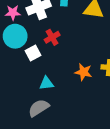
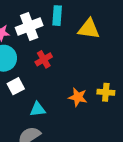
white square: (33, 53) -> (16, 86), moved

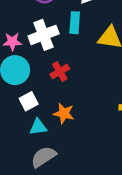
orange star: (78, 97) -> (64, 113), moved
cyan triangle: (38, 109) -> (38, 127), moved

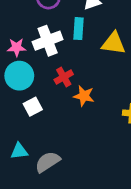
orange star: (64, 113) -> (84, 96), moved
cyan triangle: (38, 127) -> (19, 151), moved

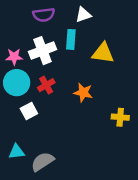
red cross: (64, 77) -> (46, 85), moved
orange star: (84, 96) -> (83, 92), moved

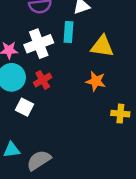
orange star: (83, 92) -> (96, 81), moved
white square: (29, 111) -> (25, 107), turned -35

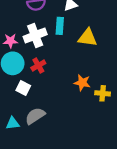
orange star: (96, 81) -> (82, 83), moved
gray semicircle: (39, 160) -> (35, 116), moved

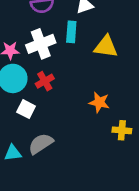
yellow cross: (103, 93) -> (122, 130), moved

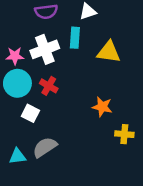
red cross: (45, 81) -> (49, 86), turned -30

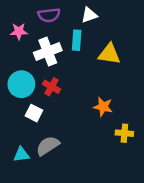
pink star: (15, 56) -> (19, 31), moved

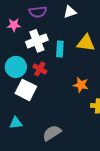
cyan rectangle: (77, 40) -> (60, 49), moved
white square: (34, 113) -> (26, 90), size x1.5
gray semicircle: (48, 146) -> (52, 133), moved

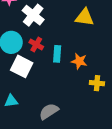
white cross: (37, 41) -> (33, 15), turned -30
cyan rectangle: (60, 49) -> (57, 54), moved

